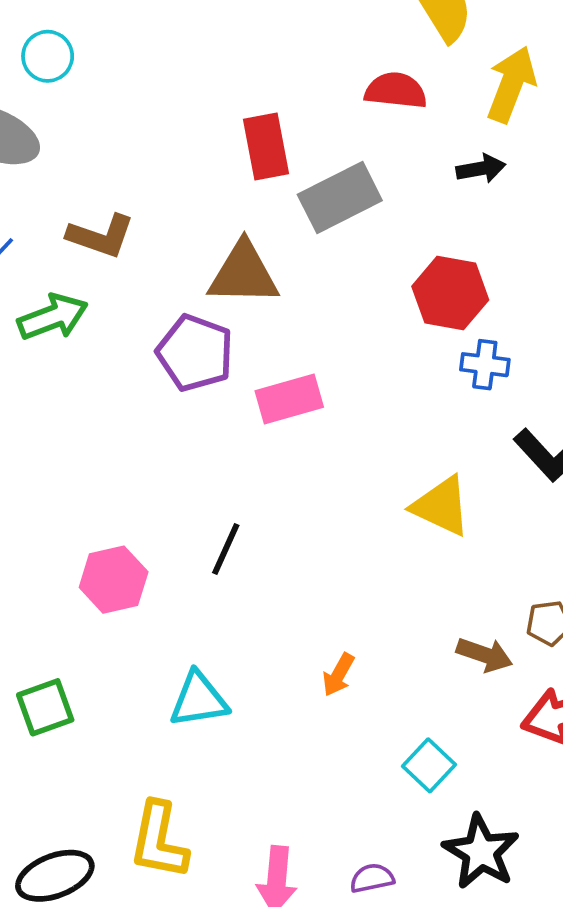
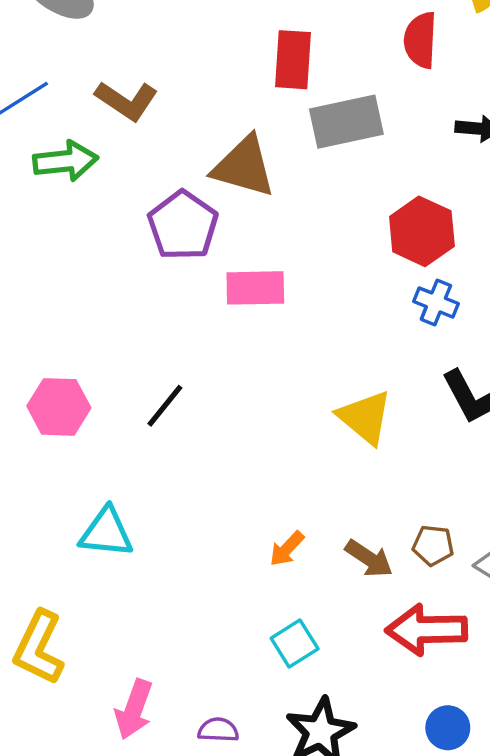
red semicircle: (396, 91) -> (420, 40), turned -108
orange arrow: (338, 675) -> (287, 549), moved

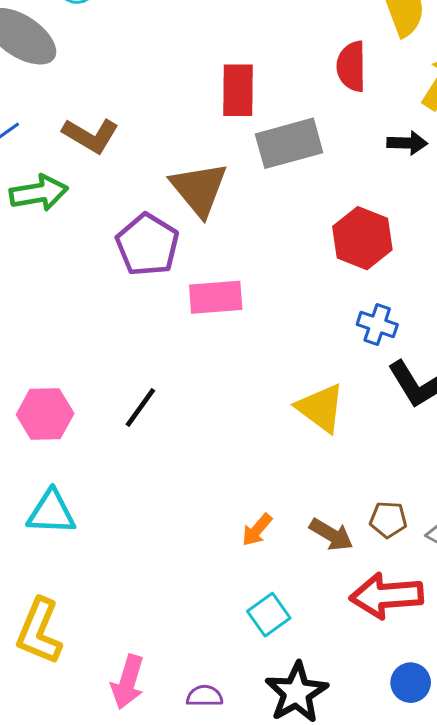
brown triangle: (244, 167) -> (199, 189), turned 38
blue cross: (436, 302) -> (377, 325), moved
cyan triangle: (106, 532) -> (51, 512), moved

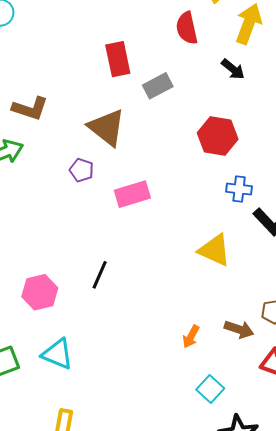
gray rectangle: (289, 143) -> (158, 86), size x0.7
black arrow: (407, 143) -> (233, 69), turned 50
purple pentagon: (147, 245) -> (82, 170), size x0.6
cyan triangle: (51, 512) -> (57, 354), turned 32

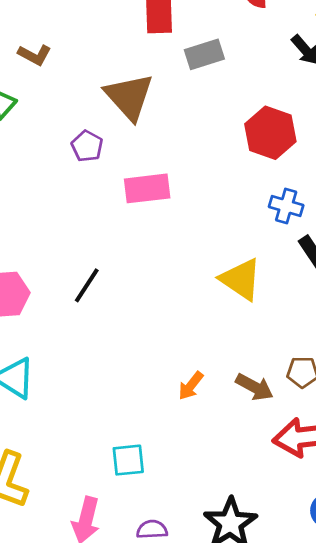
brown L-shape: (30, 108) -> (35, 55), size x0.7
cyan square: (210, 389) -> (128, 460), moved, turned 32

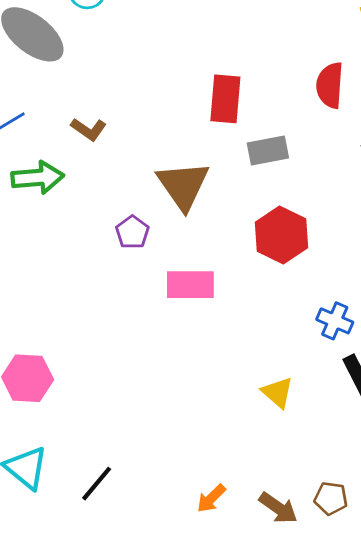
red hexagon: (270, 133) -> (281, 235), moved
yellow triangle: (241, 279) -> (278, 393), size x0.7
black line: (87, 285) -> (97, 484), moved

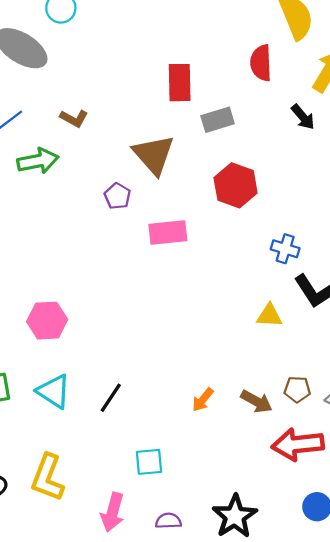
yellow triangle: (278, 393) -> (269, 316), moved, turned -32

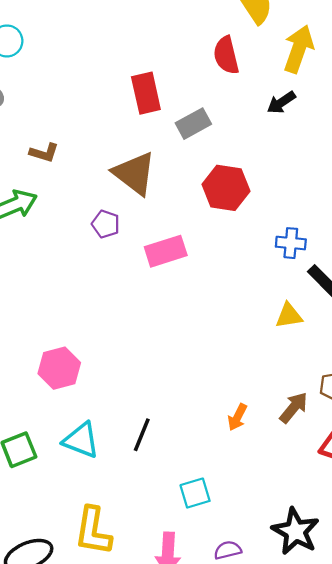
black arrow: (303, 117) -> (281, 103), turned 108
brown arrow: (256, 401) -> (294, 408), turned -68

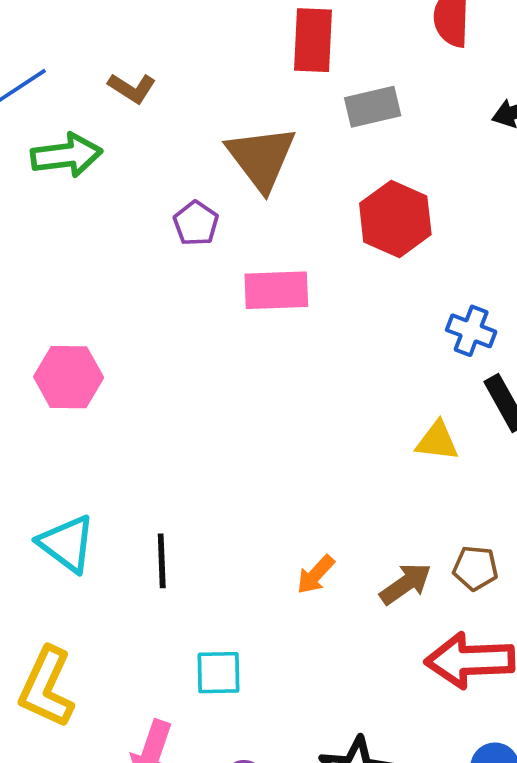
pink hexagon: (59, 368) -> (69, 377), moved
black line: (142, 435) -> (162, 561), turned -40

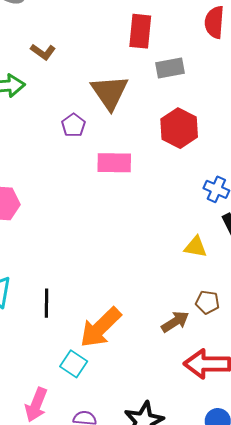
brown pentagon: (475, 568) -> (207, 302), moved
orange arrow: (316, 575) -> (100, 328), moved, size x2.0
cyan square: (219, 673) -> (74, 364), turned 32

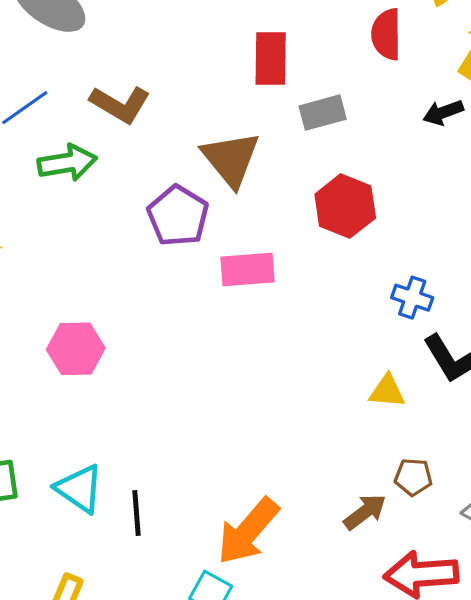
brown L-shape: (43, 52) -> (120, 104), size x1.5
purple pentagon: (73, 125) -> (178, 216), size x1.6
black line: (46, 303) -> (137, 513), moved

